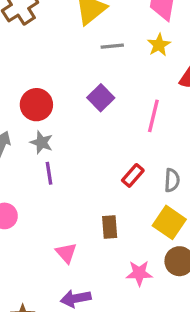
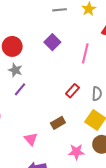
purple line: (49, 173) -> (20, 89), turned 48
brown rectangle: (110, 227) -> (58, 123), turned 64

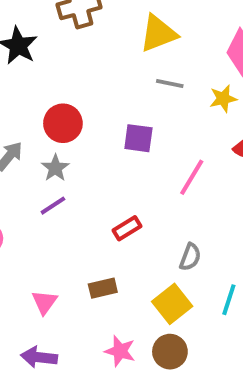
purple square: (52, 42) -> (138, 138), turned 35
red rectangle: (72, 91) -> (127, 228), moved

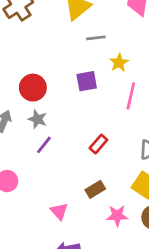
yellow star: (223, 99) -> (119, 63), moved
pink star: (120, 351) -> (117, 216), moved

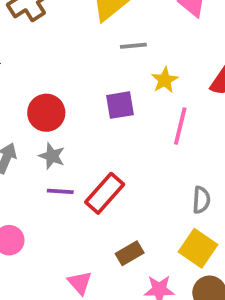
red rectangle: (98, 144) -> (105, 193), moved, size x1.5
purple line: (44, 145) -> (60, 191), turned 54

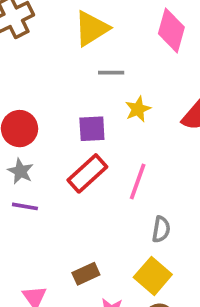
pink line: (180, 126) -> (138, 182), moved
red rectangle: (105, 193) -> (87, 173), moved

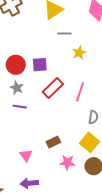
purple square: (92, 129) -> (40, 65), moved

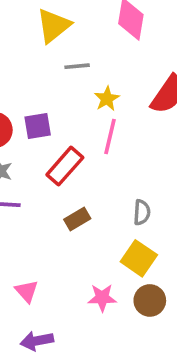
pink line: (80, 92) -> (110, 137), moved
brown rectangle: (53, 142) -> (77, 219), moved

